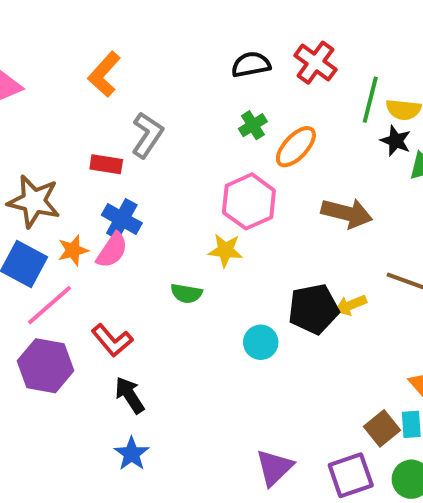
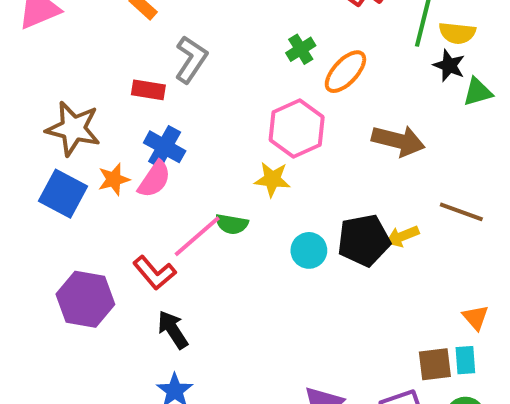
pink line: (49, 305) -> (197, 236), moved
cyan circle: (261, 342) -> (309, 250), moved
brown square: (382, 428) -> (435, 364), turned 32

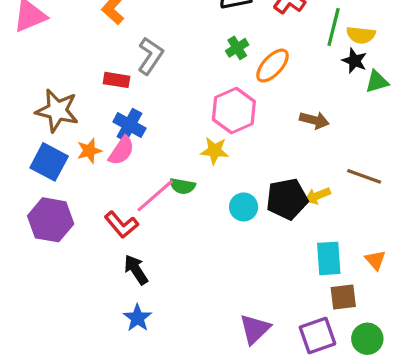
brown arrow: (398, 141) -> (314, 120), size x0.7
purple hexagon: (85, 299) -> (51, 220), moved
cyan rectangle: (465, 360) -> (329, 258), moved, size x1.5

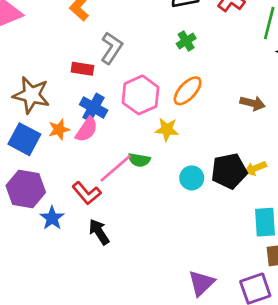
orange ellipse: (272, 66) -> (188, 91), moved
pink hexagon: (234, 111) -> (141, 95), moved
blue star: (137, 318) -> (52, 218), moved

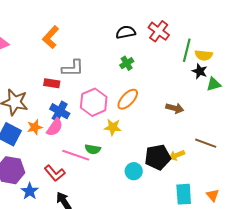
gray L-shape: (112, 48) -> (73, 68), turned 55
pink line: (116, 168) -> (76, 155), turned 60
cyan circle: (192, 178) -> (134, 171), moved

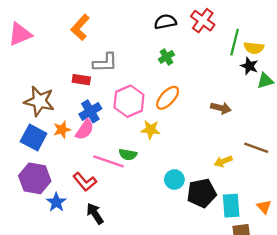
blue cross: (60, 111) -> (90, 111), turned 30
black pentagon: (158, 157) -> (202, 193), moved

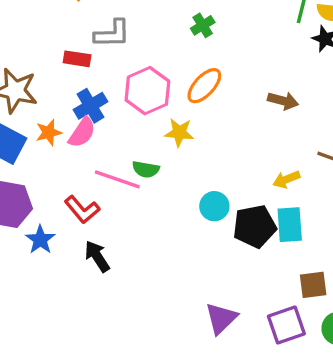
cyan rectangle: (231, 206) -> (290, 225), moved

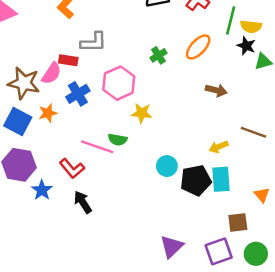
green cross: (203, 25) -> (158, 55), moved
orange ellipse: (204, 86) -> (198, 47), moved
pink semicircle: (82, 133) -> (51, 73), moved

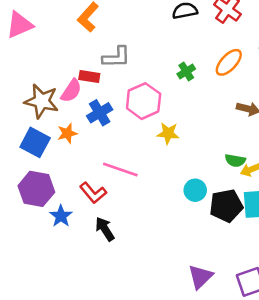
green semicircle: (118, 140) -> (235, 160), moved

